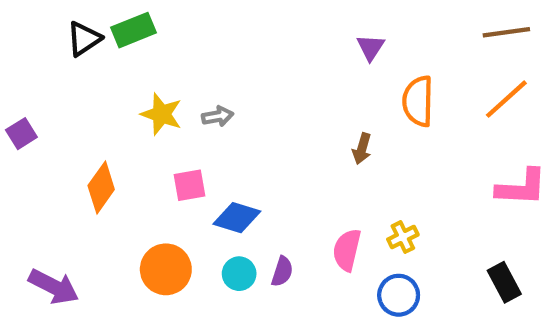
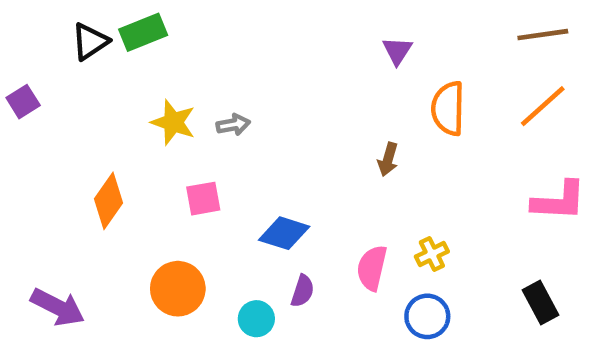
purple square: (21, 134) -> (23, 102), moved
blue diamond: (237, 218) -> (284, 233), moved
cyan circle: (239, 274) -> (256, 319), moved

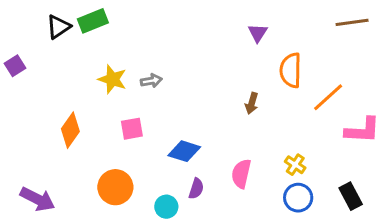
orange line: (543, 106) -> (328, 97), moved
yellow cross: (432, 254) -> (295, 165), moved, turned -30
blue circle: (427, 316) -> (298, 198), moved

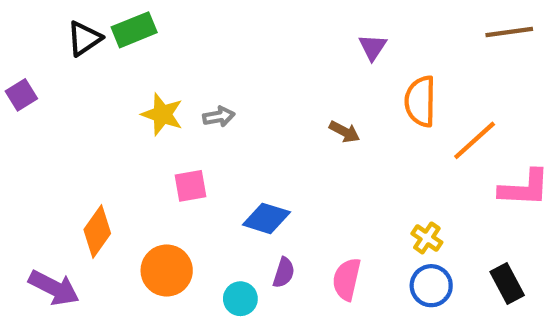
brown arrow: (252, 103) -> (344, 132), moved, turned -78
orange diamond: (70, 130) -> (97, 231), moved
pink semicircle: (241, 174) -> (347, 279), moved

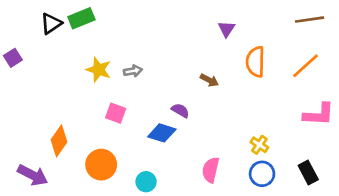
orange line: (475, 140) -> (306, 66), moved
pink square: (191, 186) -> (116, 113), turned 30
purple semicircle: (284, 273) -> (180, 111), moved, turned -78

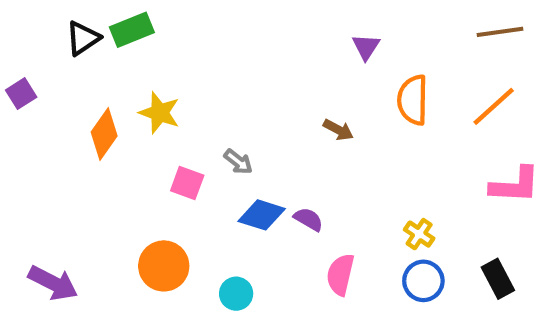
gray arrow: (133, 71) -> (238, 162), moved, turned 48
purple semicircle: (180, 111) -> (308, 219), moved
orange diamond: (59, 141) -> (104, 134), moved

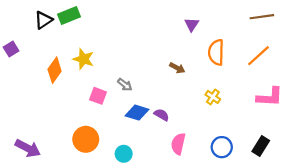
yellow cross: (419, 234) -> (213, 97), moved
black rectangle: (498, 279) -> (261, 146), turned 60

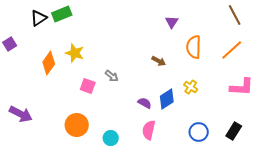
brown line: (262, 17) -> (235, 15), turned 70
blue diamond: (137, 113) -> (167, 99), moved, turned -50
pink semicircle: (178, 144) -> (149, 130), moved
purple arrow: (28, 148) -> (21, 114), moved

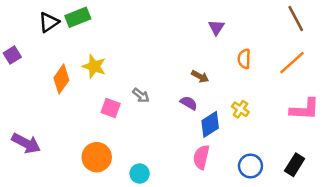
orange semicircle: (194, 47) -> (244, 59), size x0.7
purple semicircle: (145, 103) -> (189, 103), moved
pink semicircle: (149, 130) -> (201, 157), moved

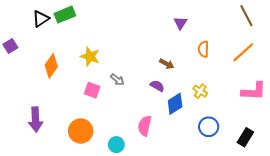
yellow star: (94, 66) -> (90, 56), moved
purple arrow: (26, 143) -> (36, 119), moved, turned 60
pink semicircle: (201, 157) -> (145, 126), moved
blue circle: (250, 166) -> (209, 127), moved

